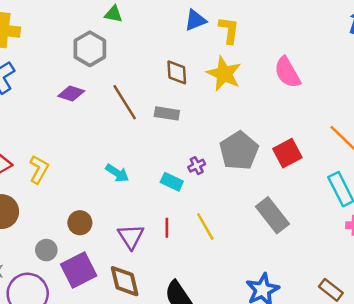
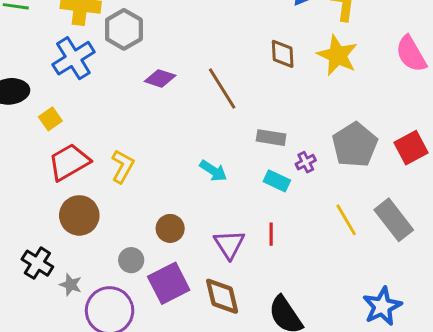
gray hexagon: (90, 49) -> (124, 29), moved
gray rectangle: (167, 113) -> (271, 138), moved
yellow line: (205, 226) -> (346, 220), moved

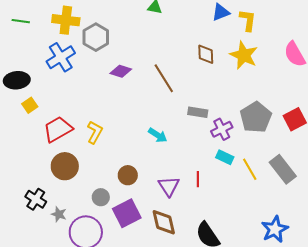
yellow square: (50, 119) -> (30, 105), moved
purple cross: (306, 162) -> (222, 129), size x1.5
cyan rectangle: (277, 181) -> (225, 157), moved

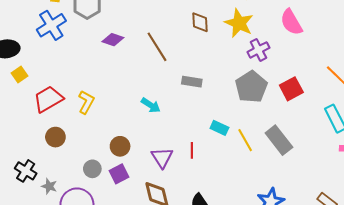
purple cross: (222, 129) -> (258, 50), moved
brown circle: (65, 166) -> (55, 137), size x0.7
purple square: (127, 213) -> (119, 174), moved, size x0.7

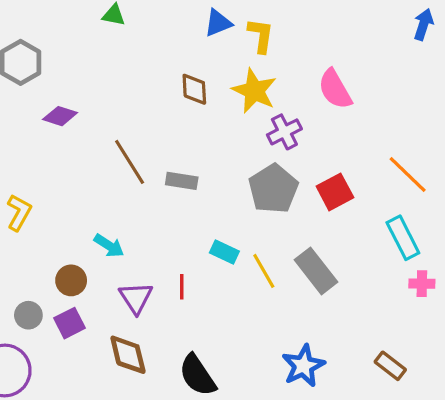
brown line: (157, 47) -> (130, 162), moved
cyan arrow: (151, 105) -> (109, 246), moved

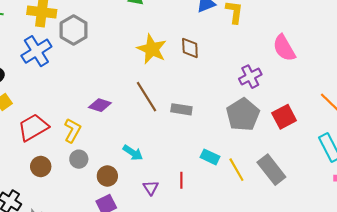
yellow star: (254, 91) -> (152, 49), moved
purple diamond: (60, 116) -> (100, 105), moved
purple triangle: (136, 298) -> (151, 188), size x0.7
gray circle: (28, 315) -> (79, 159), moved

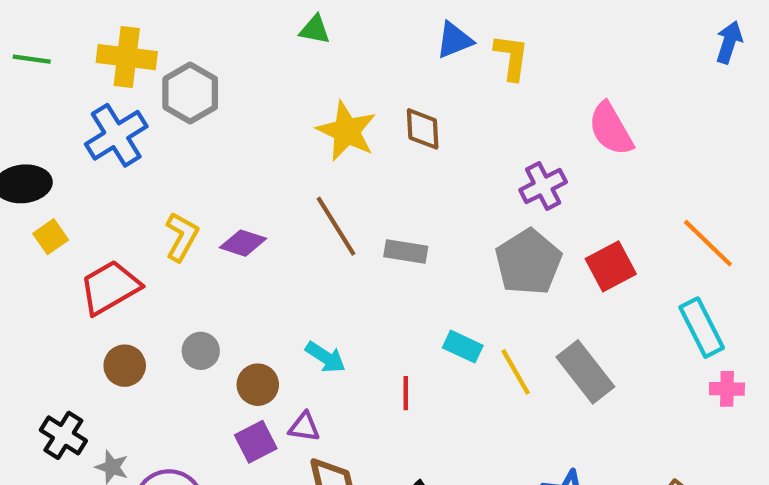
yellow L-shape: (72, 131) -> (182, 237), moved
cyan arrow: (133, 153) -> (325, 357), moved
purple triangle: (151, 188) -> (304, 427), moved, turned -49

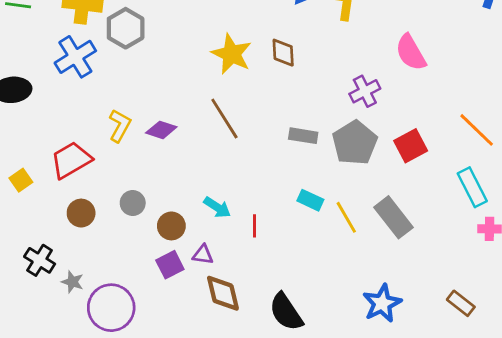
yellow square: (51, 237) -> (21, 180), moved
gray rectangle: (406, 252) -> (303, 136), moved
red line: (406, 393) -> (254, 226), moved

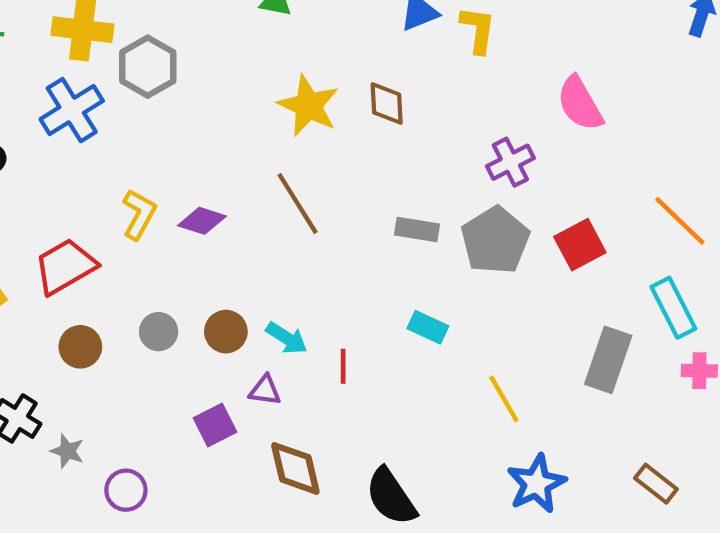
yellow line: (346, 217) -> (504, 399), moved
gray rectangle: (393, 217) -> (608, 360), moved, turned 57
brown circle: (171, 226) -> (226, 332), moved
purple triangle: (203, 255) -> (265, 390), moved
purple circle: (111, 308) -> (126, 490), size x0.6

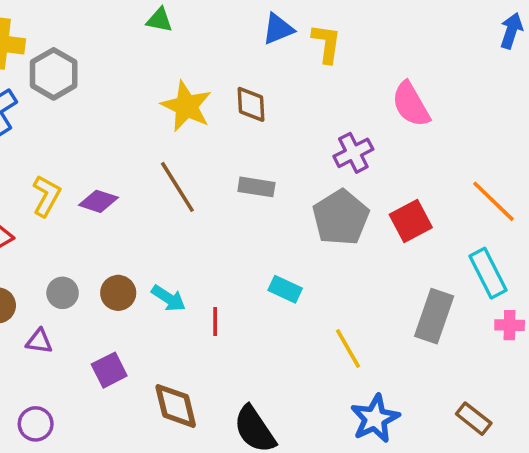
gray rectangle: (417, 230) -> (256, 187), moved
purple triangle: (265, 390) -> (39, 341), moved

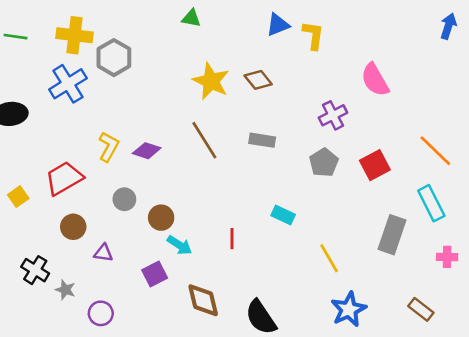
brown diamond: (251, 104) -> (258, 80), turned -36
gray pentagon: (341, 217) -> (324, 163), size x0.7
gray circle: (63, 293) -> (124, 199), moved
cyan arrow: (168, 298) -> (179, 245), moved
pink cross: (510, 325) -> (447, 257), moved

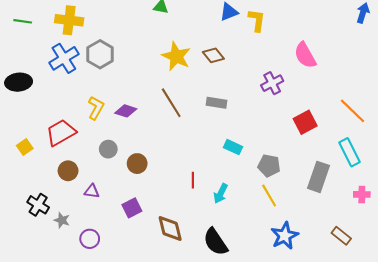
gray hexagon: (114, 58) -> (100, 54), moved
gray pentagon: (324, 163) -> (269, 166), moved, turned -30
cyan rectangle: (283, 215) -> (233, 147), moved
cyan arrow: (179, 245) -> (221, 193), moved, turned 84

